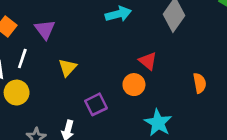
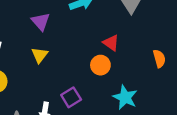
purple triangle: (45, 29) -> (41, 22), moved
purple square: (96, 104) -> (71, 97), moved

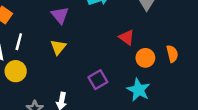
orange circle: (100, 65) -> (145, 58), moved
purple square: (71, 97) -> (98, 80), moved

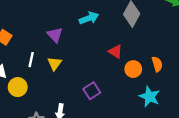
white line: (19, 42) -> (31, 60), moved
cyan star: (139, 90) -> (150, 97), moved

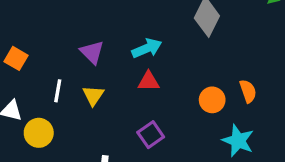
cyan arrow: (89, 18) -> (147, 48), moved
red triangle: (115, 52) -> (149, 81), moved, turned -32

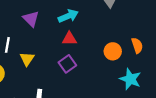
yellow triangle: (93, 95) -> (27, 59), moved
purple square: (151, 135) -> (67, 64), moved

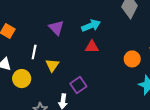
purple square: (67, 64) -> (78, 85), moved

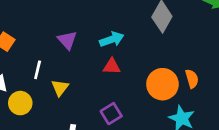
orange circle: (132, 59) -> (162, 84), size x1.5
purple square: (78, 85) -> (111, 114), moved

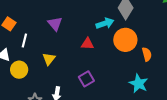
cyan arrow: (112, 39) -> (105, 23), moved
white line: (38, 70) -> (24, 40), moved
orange circle: (162, 84) -> (125, 40), moved

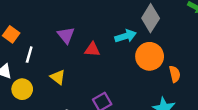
red triangle: (87, 44) -> (92, 49), moved
yellow triangle: (49, 59) -> (58, 77), turned -32

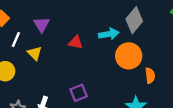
purple triangle: (66, 35) -> (42, 25), moved
yellow triangle: (58, 77) -> (35, 53), moved

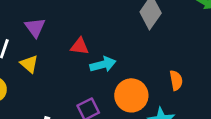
cyan arrow: (109, 34) -> (103, 64), moved
orange circle: (129, 56) -> (131, 95), moved

